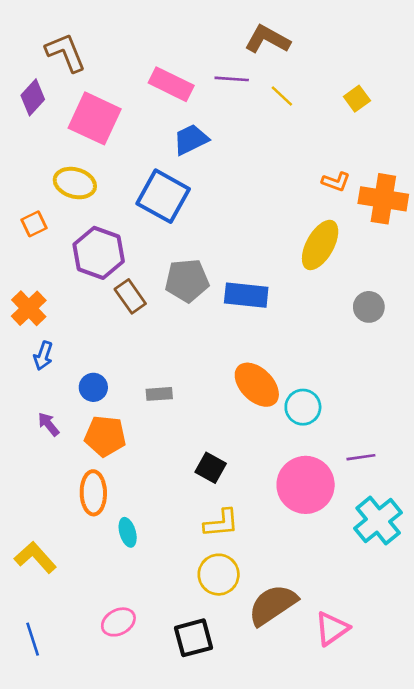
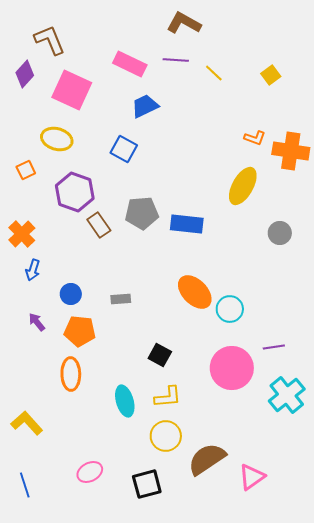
brown L-shape: (267, 39) -> (184, 23), moved
blue square: (163, 196) -> (124, 149), size x0.7
cyan ellipse: (128, 532) -> (125, 401), moved, size x1.4

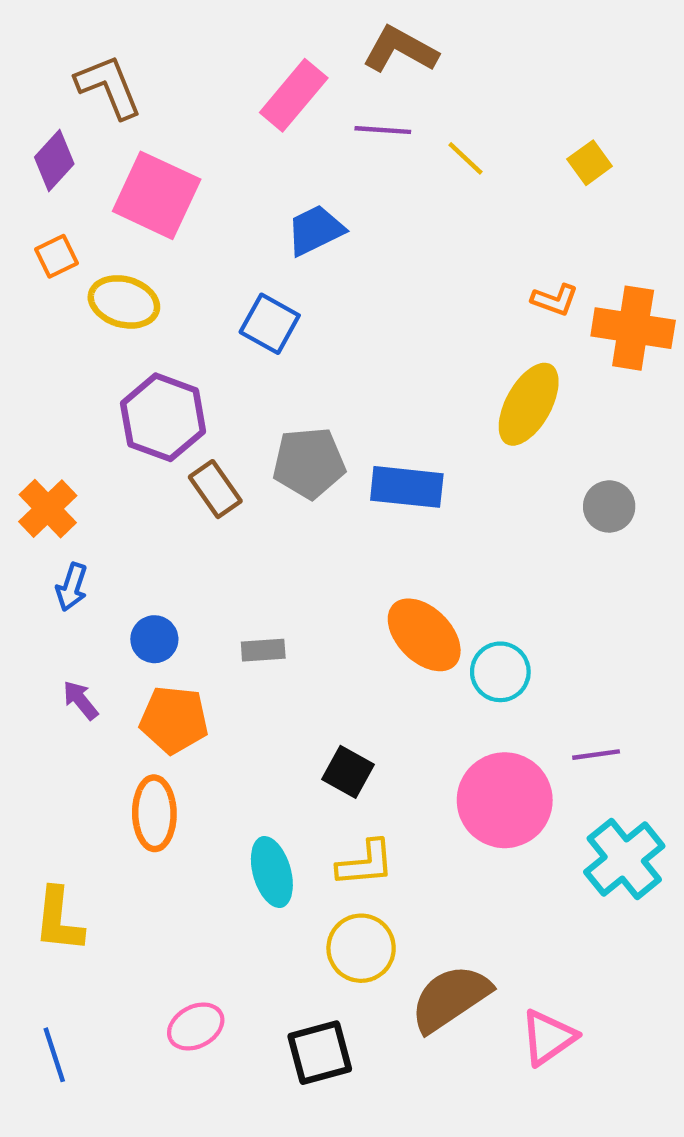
pink rectangle: (130, 64) -> (294, 95), moved, turned -76
orange square: (26, 170) -> (56, 256), moved
yellow L-shape: (27, 423) -> (59, 920), turned -132

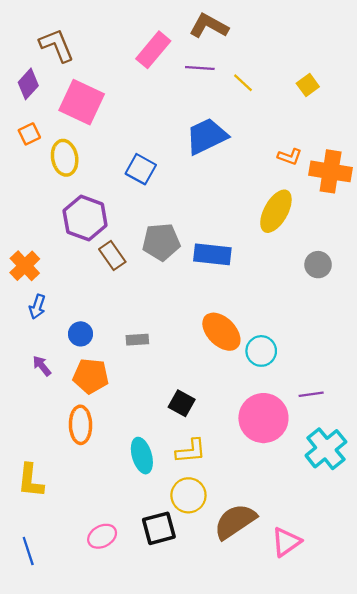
blue trapezoid: (315, 230) -> (207, 136), moved, size x1.4
yellow ellipse: (124, 302) -> (65, 158), turned 64
black square: (320, 1053) -> (159, 528), moved

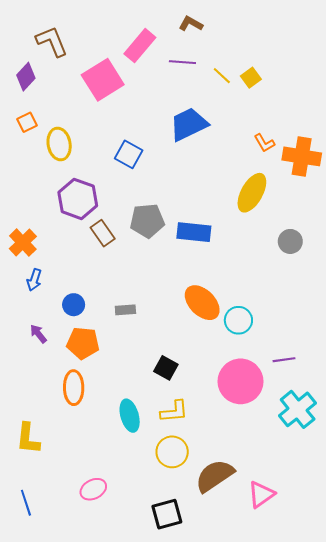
brown L-shape: (209, 26) -> (191, 24), size x0.7
yellow square: (308, 85) -> (251, 78), moved
pink square: (82, 102) -> (103, 80), moved, turned 33
orange L-shape: (290, 157) -> (264, 143), turned 40
black square: (159, 528) -> (167, 514), moved

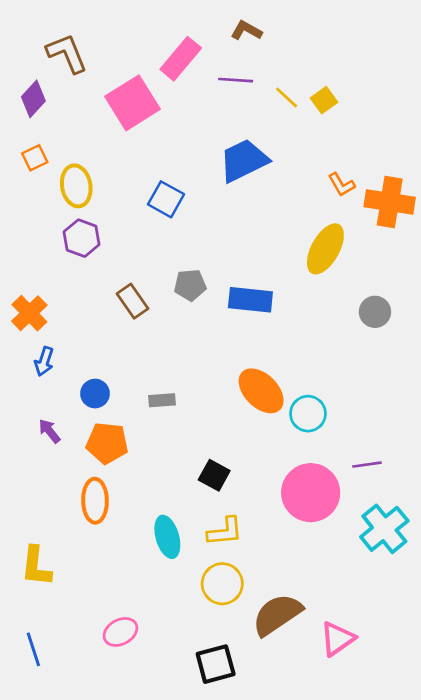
purple hexagon: (78, 199) -> (82, 238), moved, size x0.7
gray pentagon: (147, 221) -> (190, 285), size x0.7

